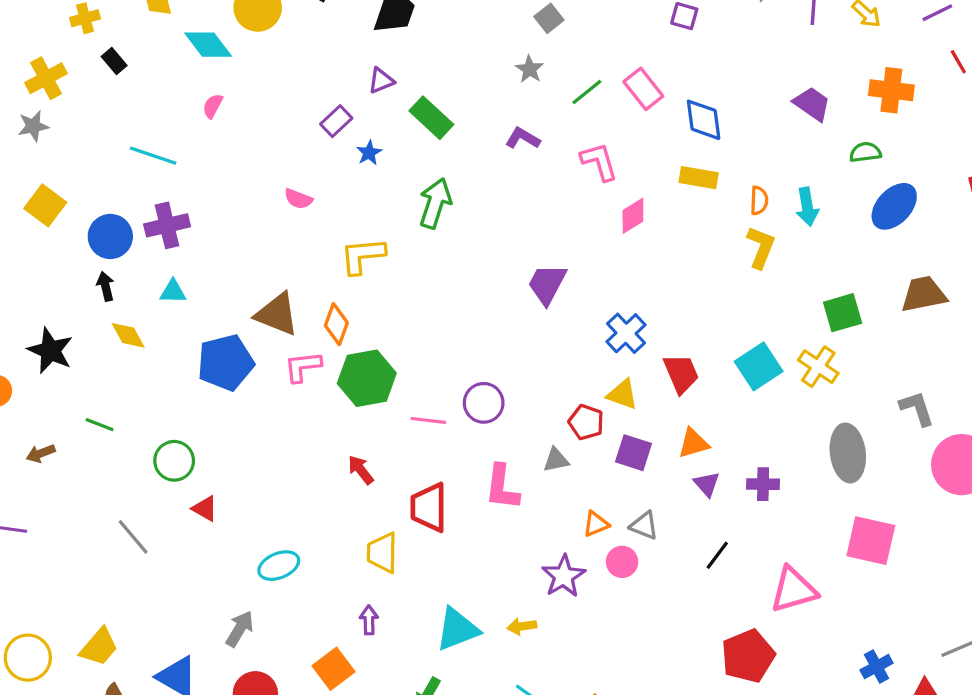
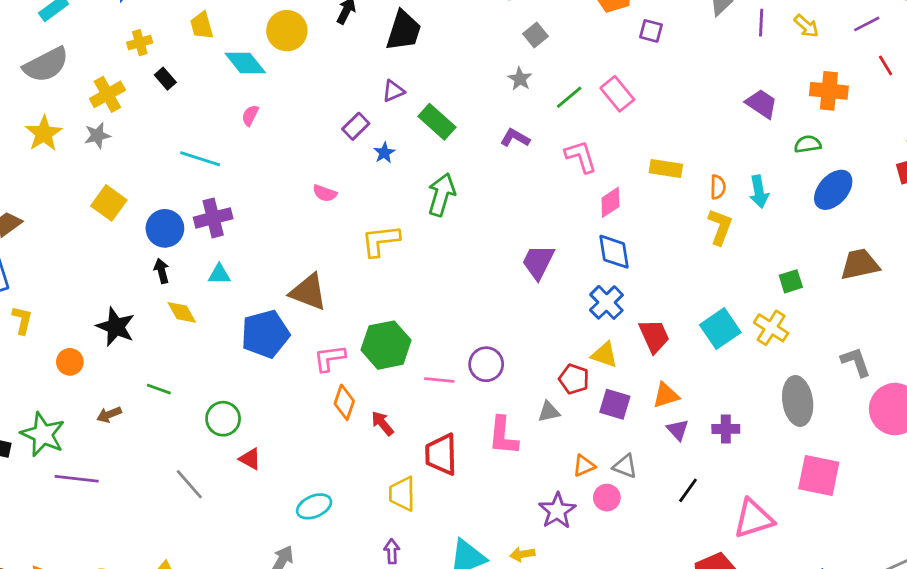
blue diamond: (704, 120) -> (614, 252), moved
green square: (843, 313) -> (791, 281), size x0.7
orange diamond: (336, 324) -> (344, 402), moved
pink L-shape: (303, 367) -> (330, 358), moved

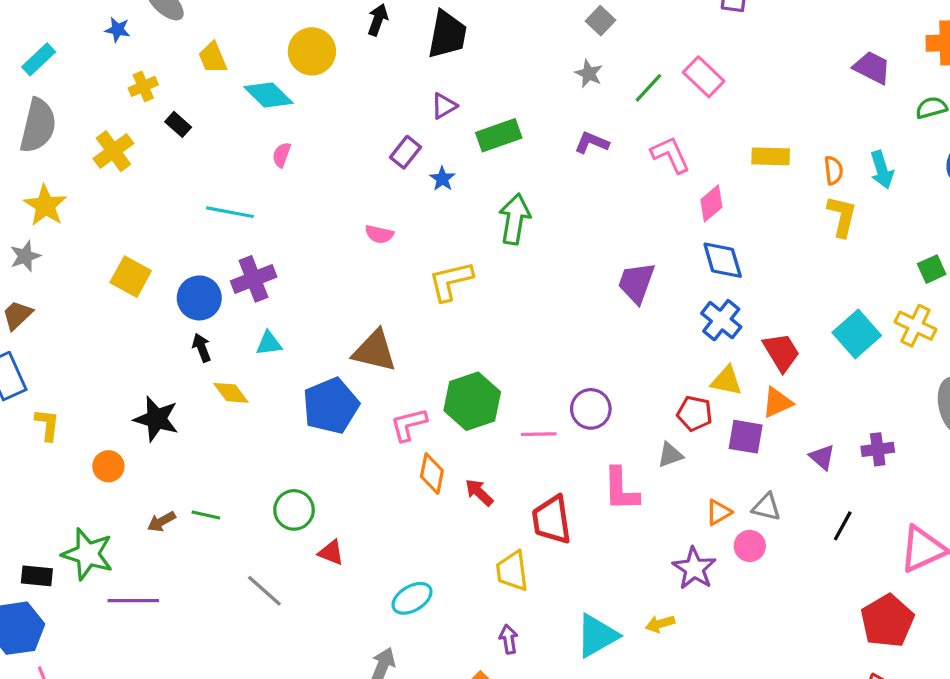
gray semicircle: (46, 65) -> (38, 126), turned -42
green rectangle: (437, 122) -> (499, 135), turned -54
gray star: (97, 135) -> (25, 256), moved
green line: (159, 389) -> (206, 515), moved
orange triangle: (666, 395) -> (777, 403), moved

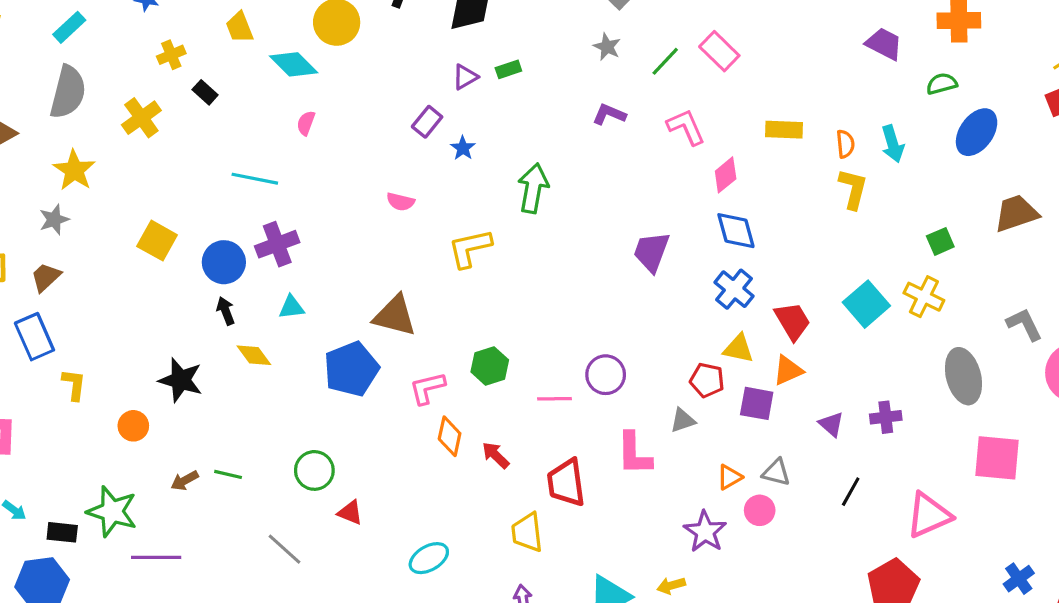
green rectangle: (499, 135) -> (508, 69), moved, size x0.6
green hexagon: (472, 401) -> (490, 366), size x0.7

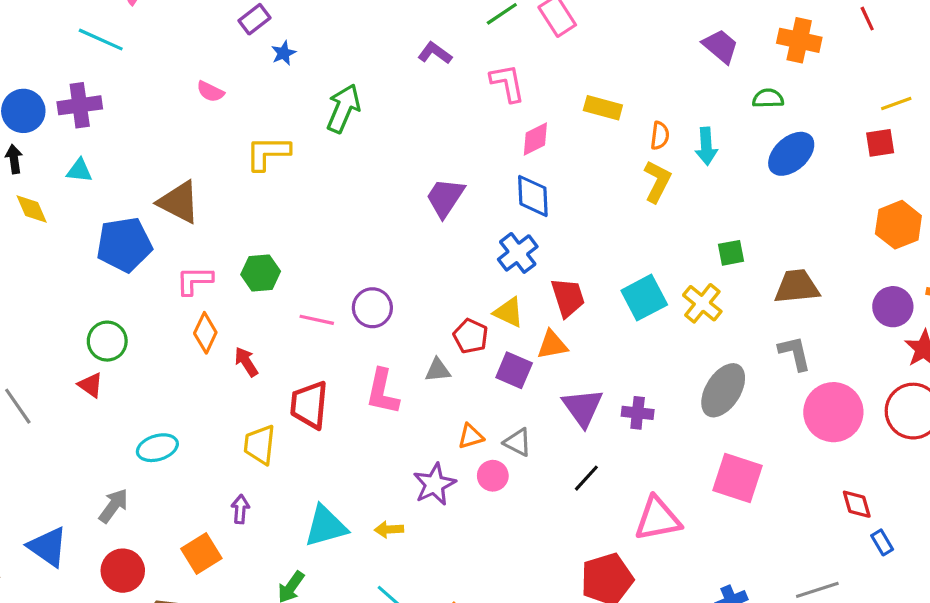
cyan line: (255, 179) -> (101, 40), moved
brown trapezoid: (1016, 213) -> (797, 287), moved
gray ellipse: (963, 376) -> (723, 390), turned 34
purple triangle: (831, 424) -> (583, 408), size x1.6
green circle: (314, 470) -> (107, 341), moved

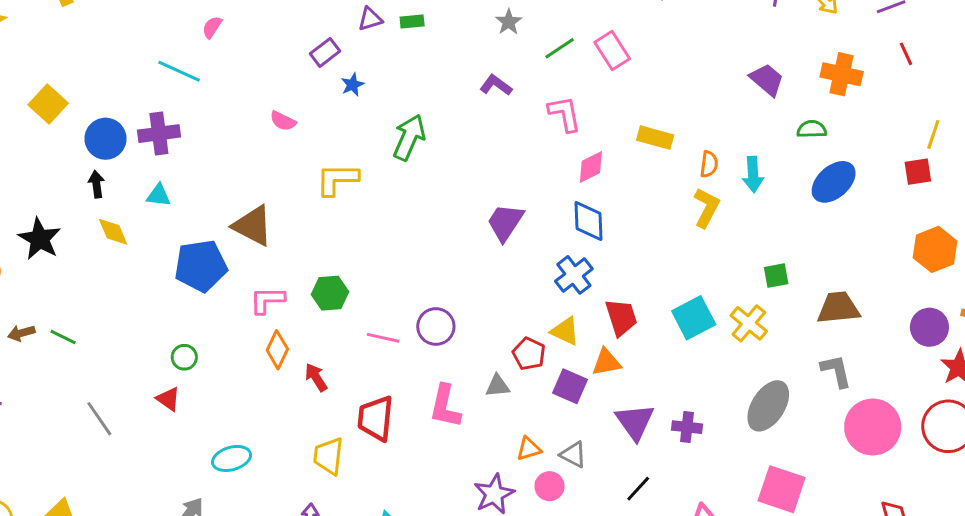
yellow line: (896, 103) -> (933, 134), turned -52
green circle: (107, 341) -> (184, 357), size x0.7

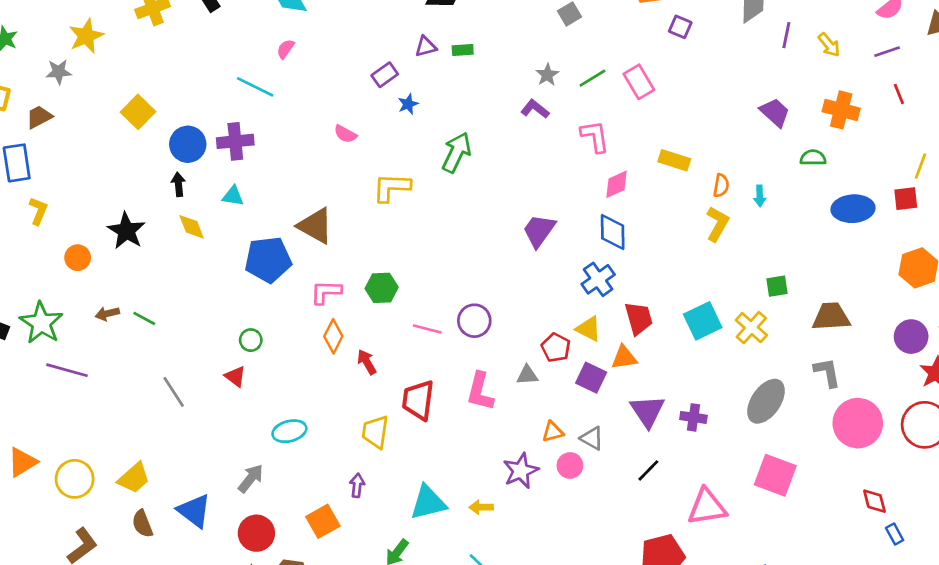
gray star: (509, 22) -> (547, 75), moved
cyan arrow: (753, 174) -> (760, 196), size x0.7
blue ellipse: (834, 182) -> (853, 209), moved, turned 36

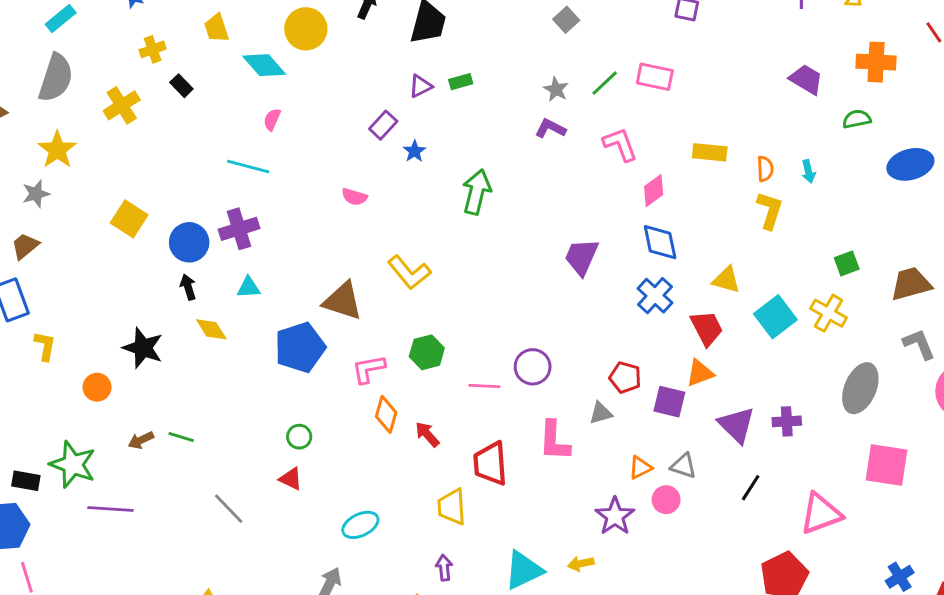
pink rectangle: (639, 82) -> (655, 77), turned -36
yellow L-shape: (392, 187) -> (409, 272), moved, turned -120
yellow triangle: (589, 329) -> (726, 280), moved

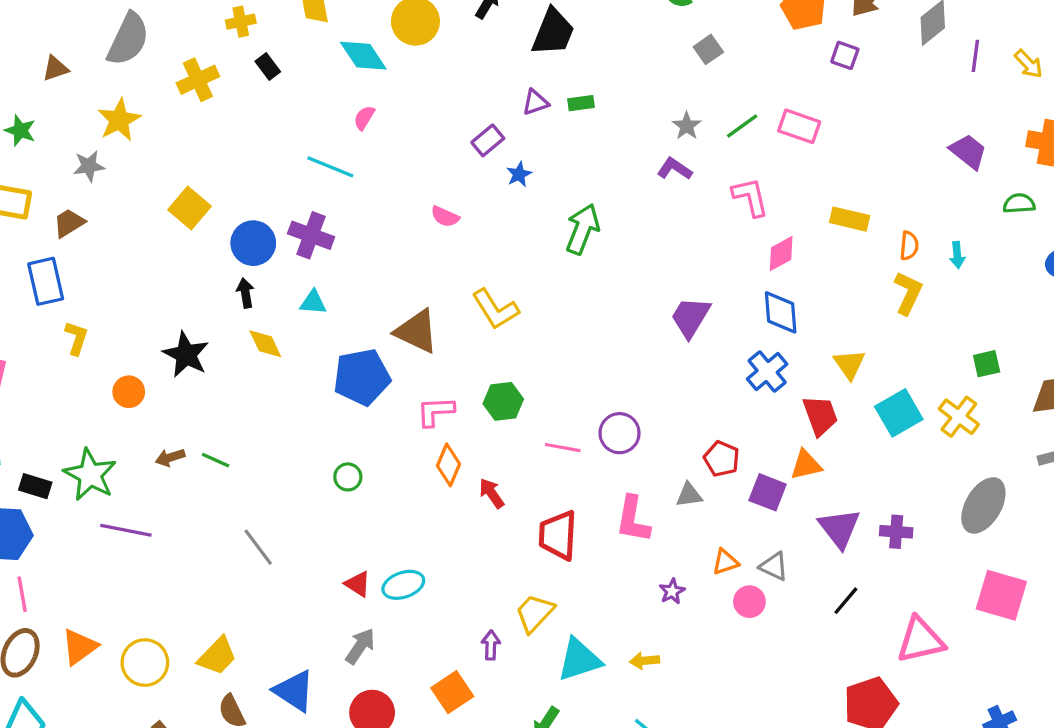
purple cross: (239, 229) -> (311, 235), turned 30
yellow triangle: (726, 280) -> (849, 364), turned 32
red triangle: (291, 479) -> (358, 584), moved
yellow trapezoid: (452, 507) -> (535, 613), moved, turned 39
purple star: (615, 516) -> (672, 591), moved, size x0.6

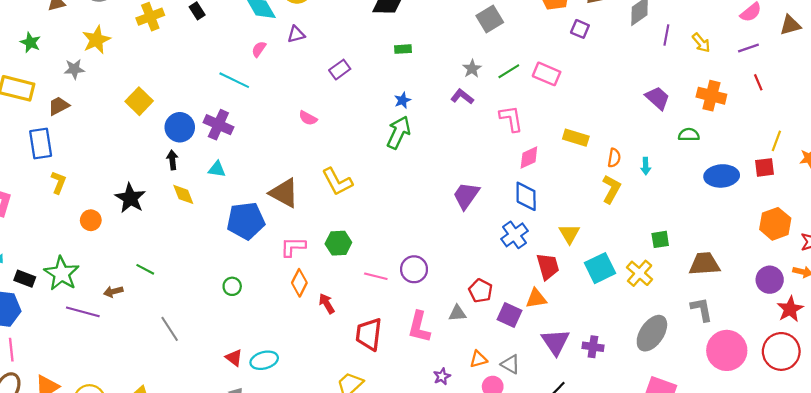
gray square: (708, 49) -> (490, 19), size x1.4
purple triangle: (535, 102) -> (296, 34), moved
blue star: (519, 174) -> (403, 100), moved
brown arrow: (170, 458) -> (113, 292), moved

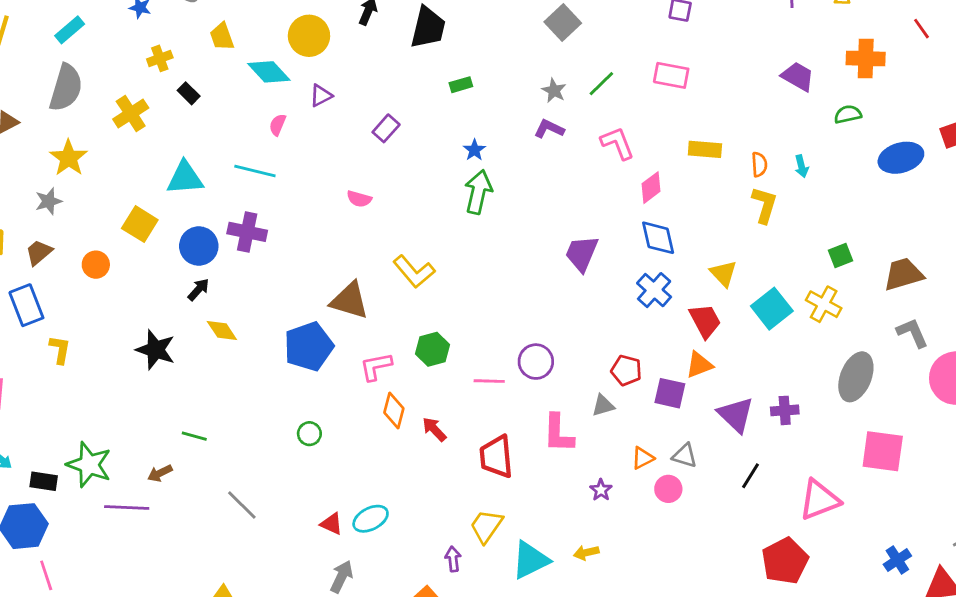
pink rectangle: (547, 74) -> (671, 75), moved
black arrow: (172, 160) -> (198, 290), turned 60
cyan triangle: (217, 169) -> (185, 178), moved, size x1.6
orange circle: (91, 220) -> (96, 265), moved

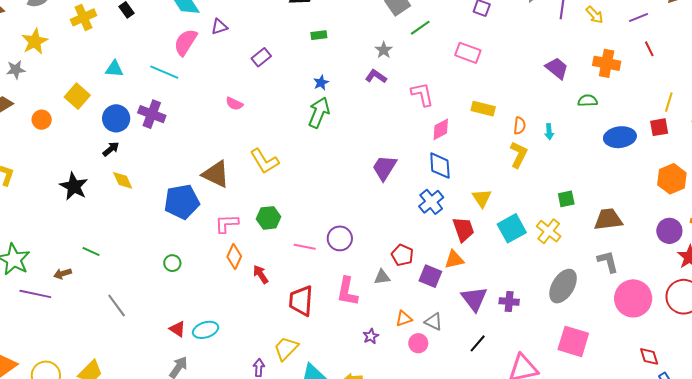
green line: (601, 84) -> (420, 28), moved
pink semicircle: (278, 125) -> (185, 42), size x1.8
cyan triangle: (185, 178) -> (114, 69), size x0.7

